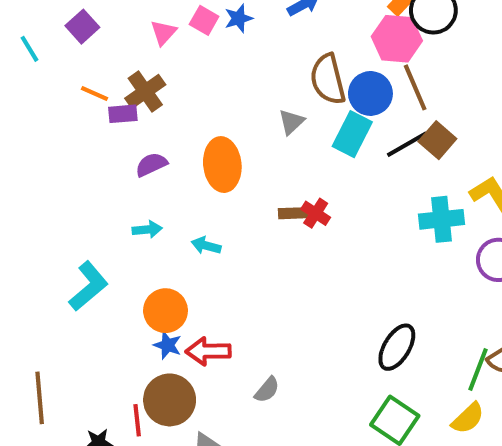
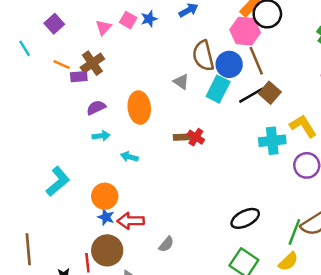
cyan line: (30, 49) -> (25, 48), moved
gray triangle: (291, 122) -> (181, 82), turned -42
cyan arrow: (147, 229) -> (101, 136), moved
black ellipse: (397, 347) -> (245, 218), turned 32

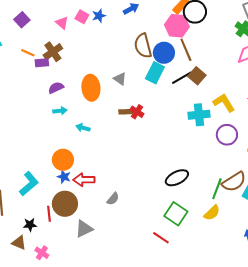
pink triangle: (103, 27) -> (62, 23), turned -32
gray triangle: (181, 82) -> (120, 79), moved
cyan L-shape: (58, 181) -> (29, 184), moved

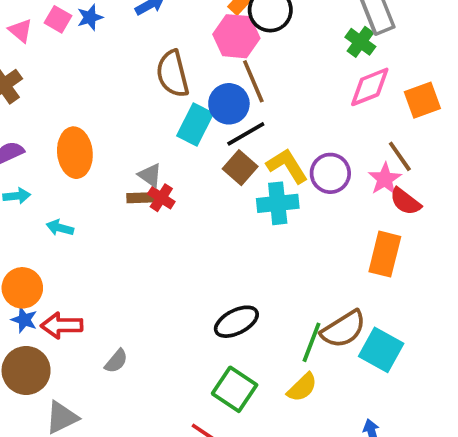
blue circle: (164, 53) -> (229, 104), moved
brown square: (197, 76) -> (240, 168), moved
gray triangle: (120, 79) -> (150, 175), moved
yellow L-shape: (224, 103) -> (287, 166), moved
purple circle: (227, 135) -> (330, 173), moved

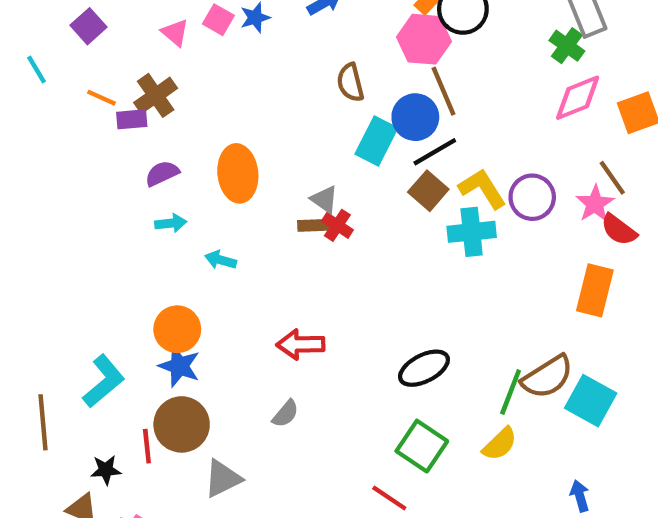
brown semicircle: (173, 74) -> (350, 82), size x0.7
blue star: (24, 320) -> (179, 366), size x1.4
red arrow: (62, 325) -> (301, 344), moved

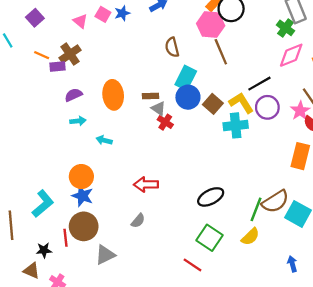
blue circle: (415, 117) -> (188, 97), moved
black line: (435, 152) -> (259, 84), moved
brown rectangle: (314, 225) -> (151, 96), moved

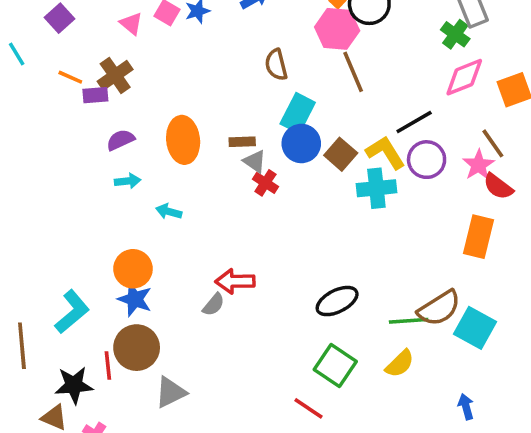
green line: (256, 209) -> (409, 321), turned 65
gray semicircle: (138, 221) -> (214, 305), moved
black star: (44, 250) -> (74, 385), size x1.5

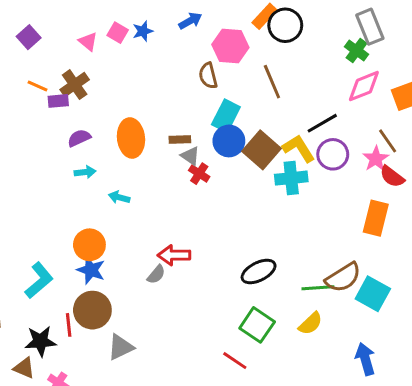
pink hexagon: (337, 29) -> (230, 46), moved
brown square: (341, 154) -> (262, 150), size x1.4
blue arrow: (466, 407) -> (365, 359), size x1.5

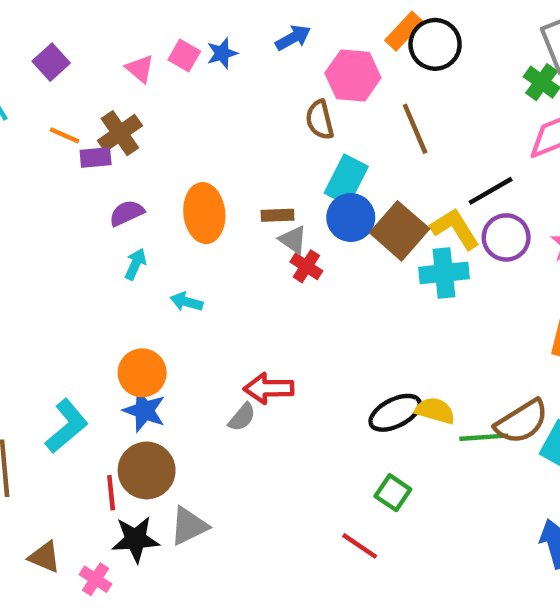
cyan arrow: (85, 172) -> (135, 264), turned -60
yellow semicircle: (310, 323) -> (435, 411), moved, turned -120
green square: (257, 325) -> (393, 493), size x0.7
black star: (40, 341) -> (135, 539), moved

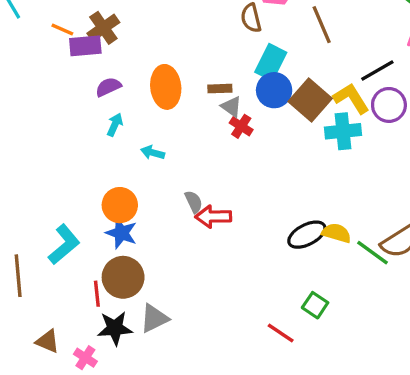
purple rectangle: (96, 158) -> (85, 46), size x1.4
gray semicircle: (242, 417) -> (194, 202), moved, turned -65
green line: (484, 437) -> (373, 253), turned 40
green square: (393, 493) -> (315, 305), moved

